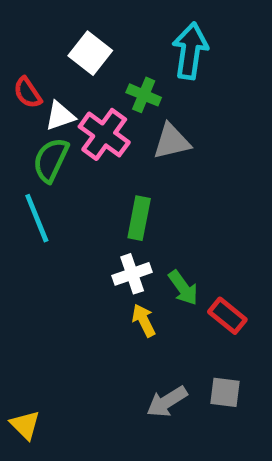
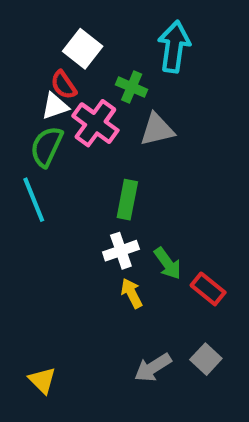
red semicircle: (28, 93) -> (64, 85), moved
gray square: (225, 392) -> (206, 359), turned 36
yellow triangle: (25, 425) -> (42, 380), moved

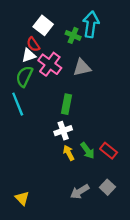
green cross: (132, 87) -> (73, 35), moved
green arrow: (168, 263) -> (87, 151), moved

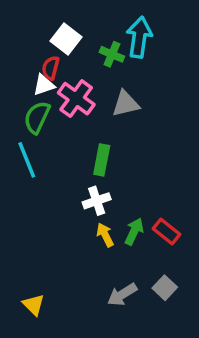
red semicircle: (33, 44) -> (51, 68), turned 48
green arrow: (87, 151) -> (134, 231), turned -119

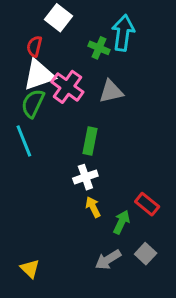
white square: (66, 39) -> (58, 18), moved
red semicircle: (51, 68) -> (34, 46), moved
white triangle: (44, 85) -> (39, 75), size x1.6
green arrow: (134, 231) -> (122, 222), moved

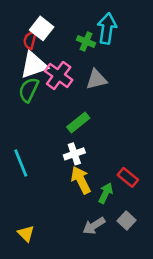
white square: (58, 18) -> (42, 28), moved
cyan line: (24, 141) -> (21, 163), moved
green rectangle: (90, 141) -> (78, 123), turned 40
yellow arrow: (93, 207) -> (81, 180), size x1.5

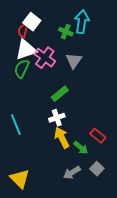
gray triangle: (97, 79) -> (74, 61), turned -42
green arrow: (106, 193) -> (81, 148), turned 105
yellow triangle: (26, 234) -> (20, 179), size x1.5

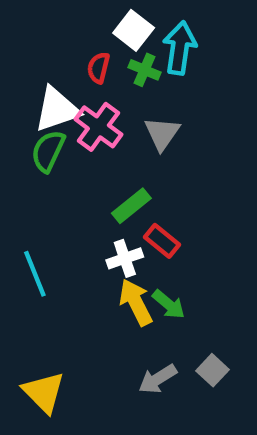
white square: (32, 22) -> (134, 30), moved
red semicircle: (23, 31) -> (98, 68), moved
red rectangle: (98, 136) -> (162, 241), moved
green arrow: (81, 148) -> (169, 304), moved

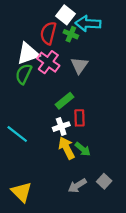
cyan arrow: (180, 48) -> (88, 23), turned -95
red semicircle: (98, 68) -> (48, 33), size x1.5
red rectangle: (162, 241) -> (79, 118), turned 49
cyan line: (35, 274) -> (17, 134), turned -30

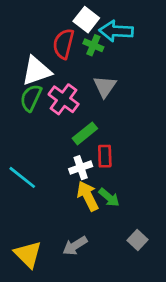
pink cross: (48, 62) -> (64, 99), moved
gray arrow: (77, 186) -> (75, 246), moved

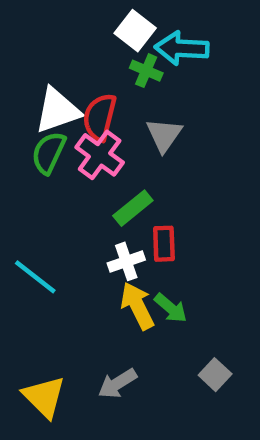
red semicircle: (64, 44) -> (100, 117), moved

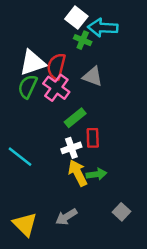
gray triangle: (164, 135) -> (93, 76), turned -45
green arrow: (171, 308) -> (96, 174), turned -48

